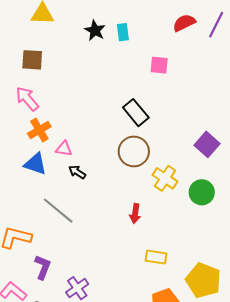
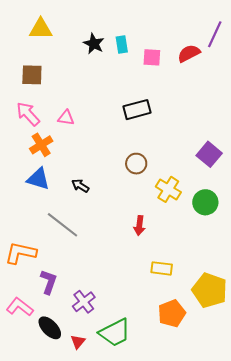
red semicircle: (184, 23) -> (189, 53), moved
pink square: (159, 65) -> (152, 57), moved
black rectangle: (136, 113) -> (137, 110), moved, turned -64
pink triangle: (64, 149) -> (66, 118), moved
brown circle: (134, 151) -> (136, 164), size x0.7

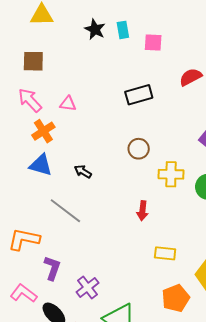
red semicircle: (189, 53) -> (191, 77), moved
yellow cross: (168, 189) -> (171, 174), turned -30

